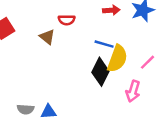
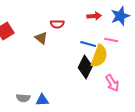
pink line: (148, 62) -> (111, 40), moved, turned 56
pink arrow: (133, 91) -> (112, 83), turned -48

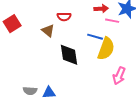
pink line: (111, 40) -> (112, 21), moved
black diamond: (85, 67) -> (69, 55), moved, turned -35
pink arrow: (112, 83) -> (119, 76), turned 54

